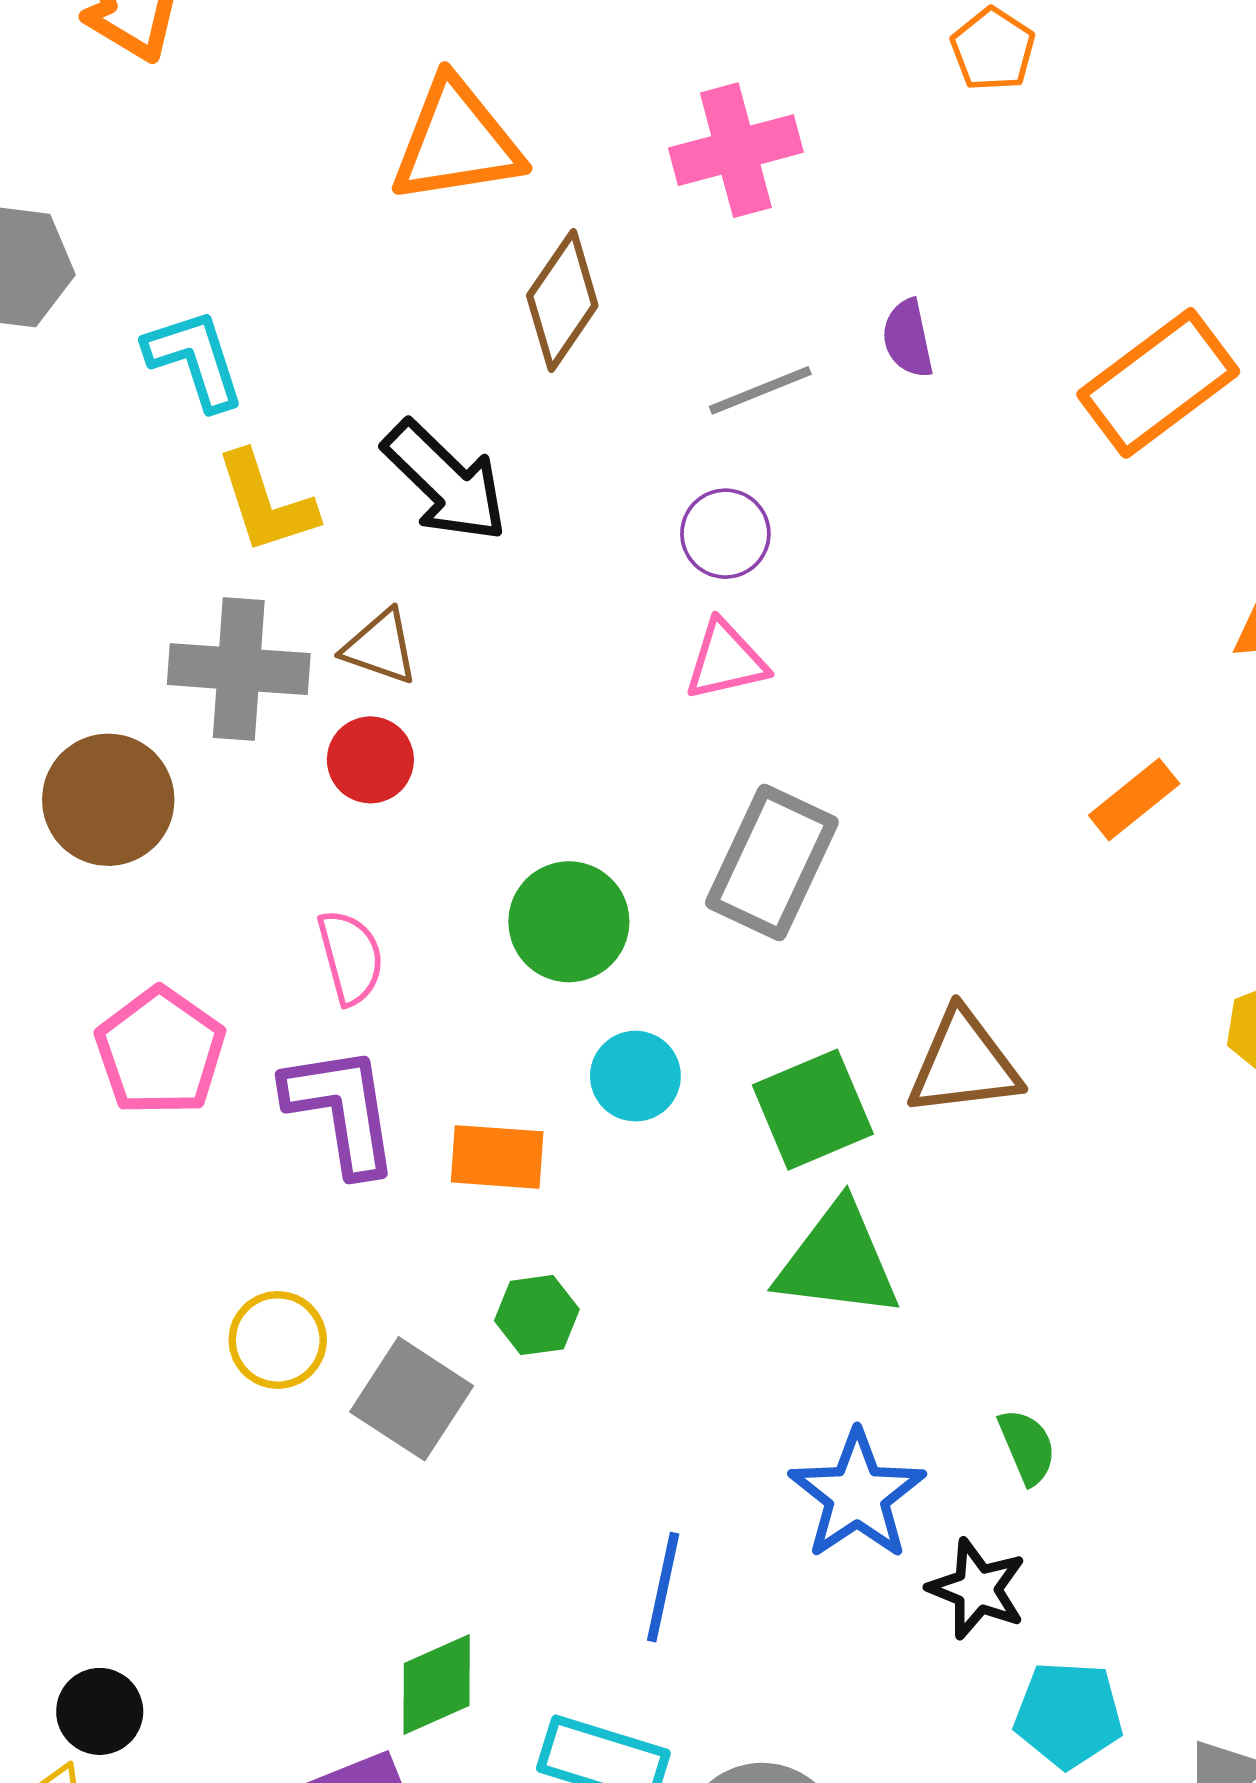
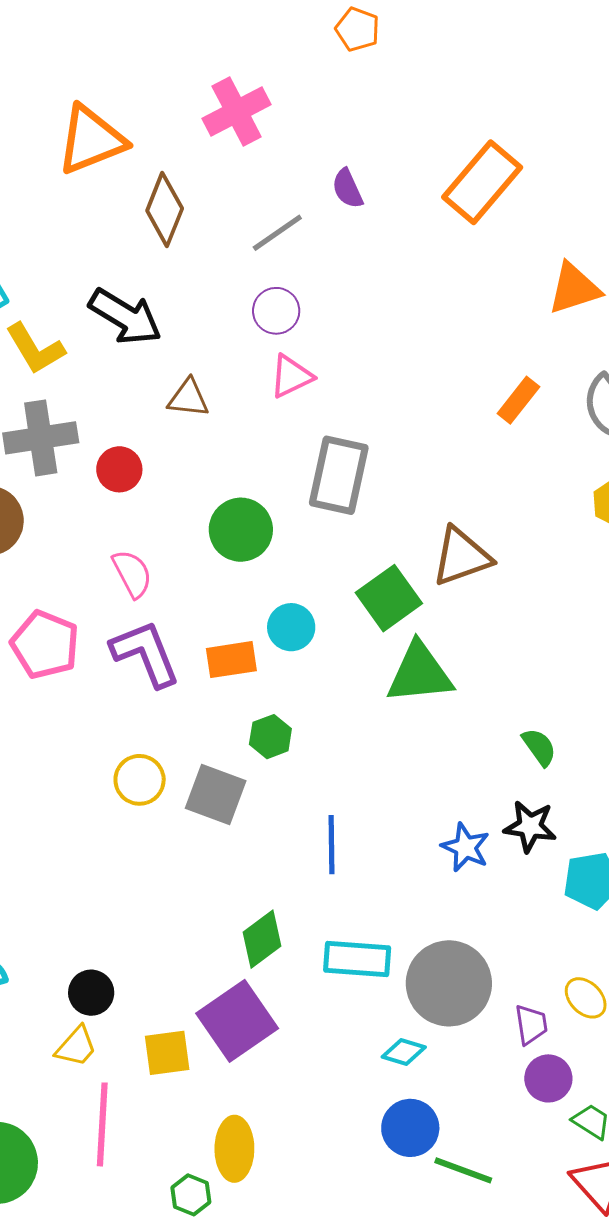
brown triangle: (380, 647) -> (188, 398), moved
cyan circle: (635, 1076) -> (291, 627), moved
blue star: (857, 1495) -> (465, 847), moved, size x0.7
blue line: (663, 1587) -> (332, 845), moved

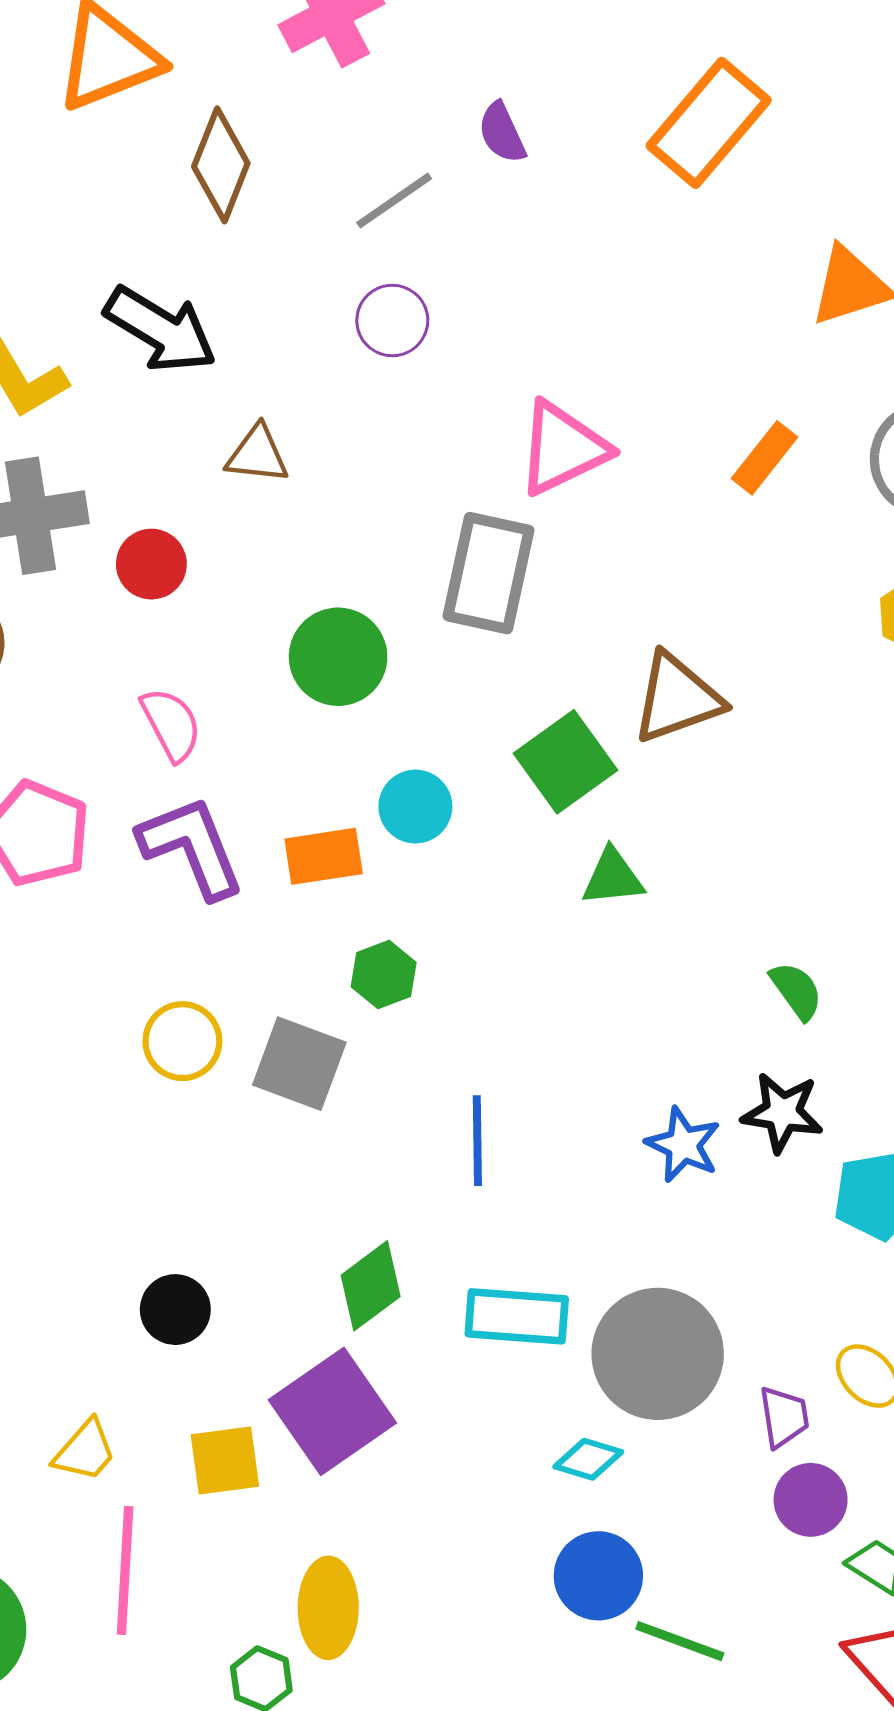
pink triangle: (291, 376) -> (563, 448), moved, size x1.4
green triangle: (420, 673) -> (613, 877), size x0.6
black circle: (91, 993) -> (175, 1310), moved

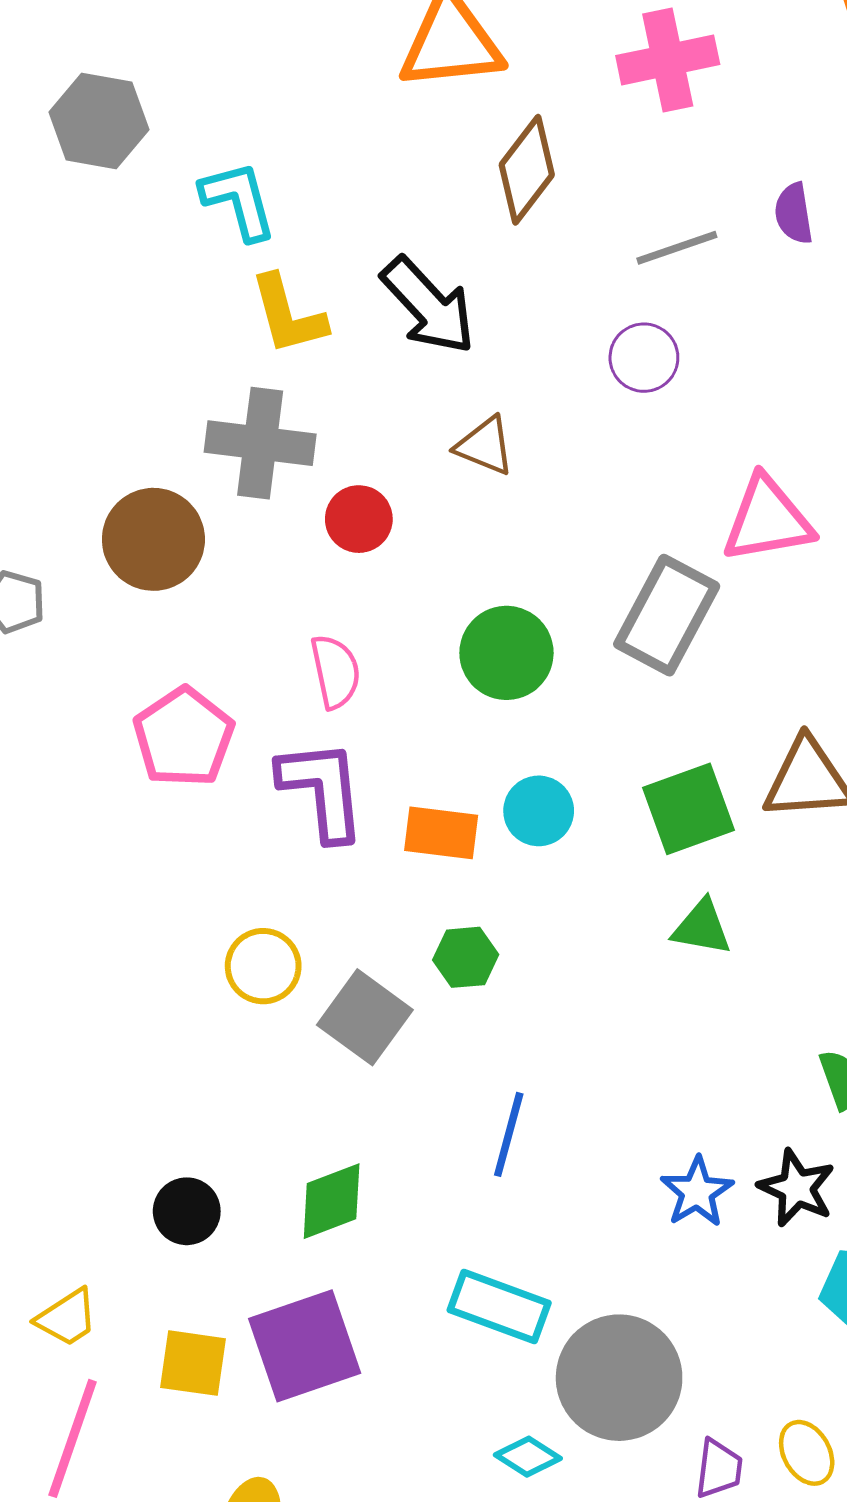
green diamond: (371, 1286) -> (332, 1201), moved

